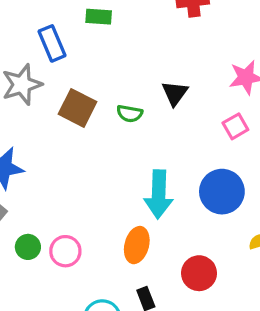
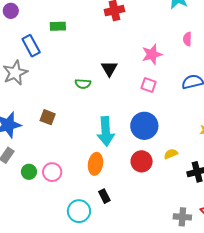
brown square: (78, 108) -> (48, 117), moved, size x0.7
pink square: (235, 126) -> (149, 85), turned -35
red circle: (199, 273) -> (142, 161), moved

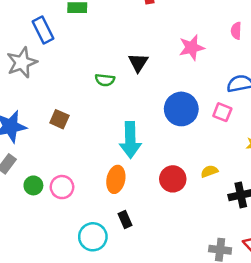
pink square: (149, 85) -> (222, 112), moved
blue circle: (144, 126) -> (181, 109), moved

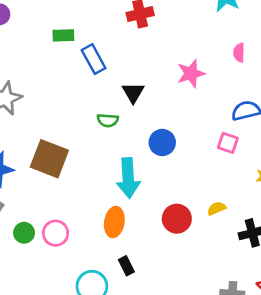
blue rectangle: (43, 30) -> (94, 59), moved
green semicircle: (105, 80) -> (108, 120), moved
blue circle: (181, 109) -> (162, 142), moved, size x0.7
brown square: (59, 119) -> (49, 159), size x1.8

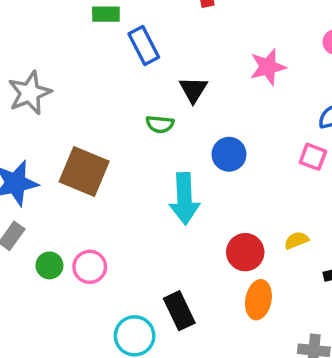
orange ellipse: (114, 222) -> (258, 300), moved
black rectangle: (126, 266) -> (179, 311), size x1.5

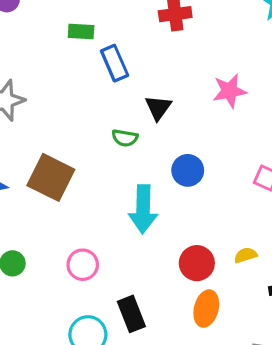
pink circle: (90, 267) -> (83, 265), moved

